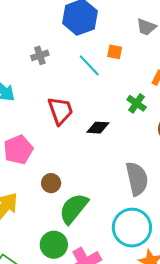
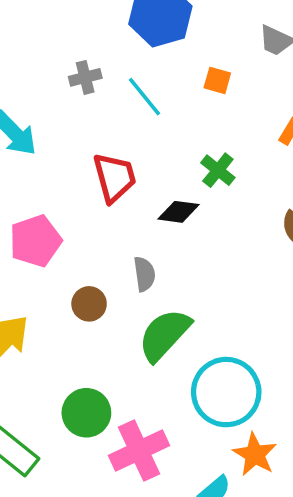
cyan line: (89, 65) -> (145, 97), moved
green cross: (137, 103) -> (218, 170), moved
gray semicircle: (137, 179) -> (144, 274), moved, size x0.6
green semicircle: (74, 209) -> (164, 335), moved

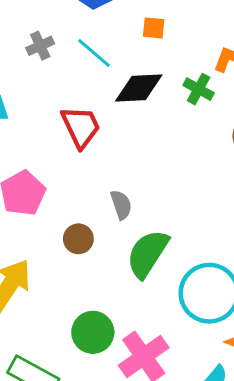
green cross: (218, 170) -> (199, 89), moved
black diamond: (178, 212) -> (139, 88), moved, size x1.4

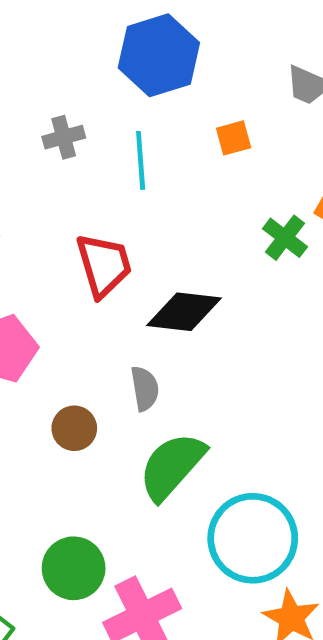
orange square: (154, 28) -> (234, 138), turned -30
cyan line: (94, 53) -> (141, 160), turned 36
black diamond: (139, 88) -> (184, 312), moved

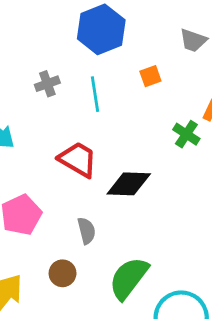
red trapezoid: (104, 265) -> (78, 159), turned -39
gray semicircle: (145, 389) -> (86, 231), moved
brown circle: (74, 428) -> (63, 273), moved

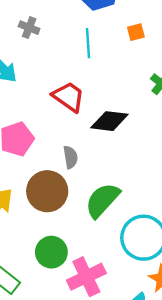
gray cross: (47, 84) -> (29, 28), moved, turned 36
brown circle: (63, 273) -> (47, 191), size x1.8

